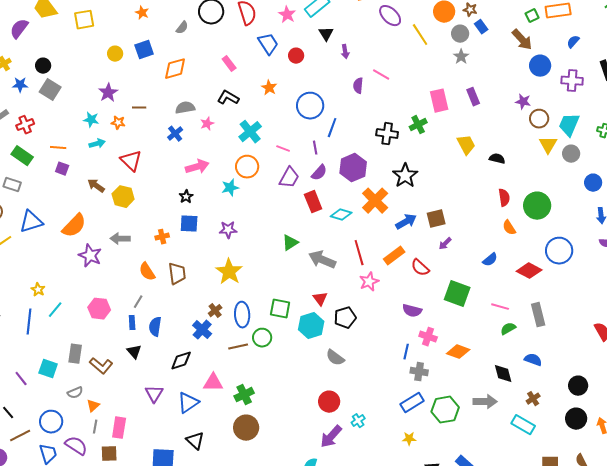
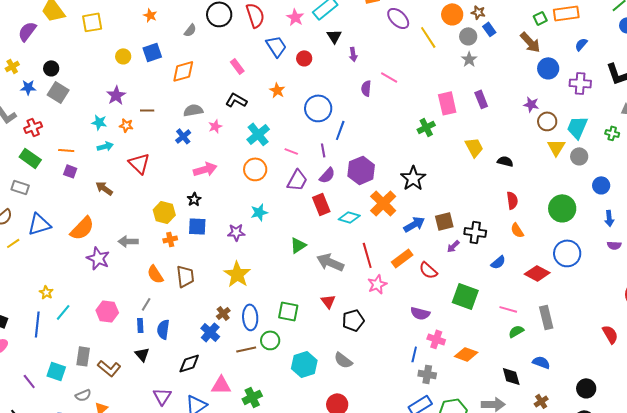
black cross: (387, 134) -> (475, 232), moved
cyan star: (230, 188) -> (259, 212), moved
yellow hexagon: (123, 197) -> (164, 212), moved
green circle: (537, 206) -> (562, 208), moved
cyan hexagon: (311, 326) -> (304, 364), moved

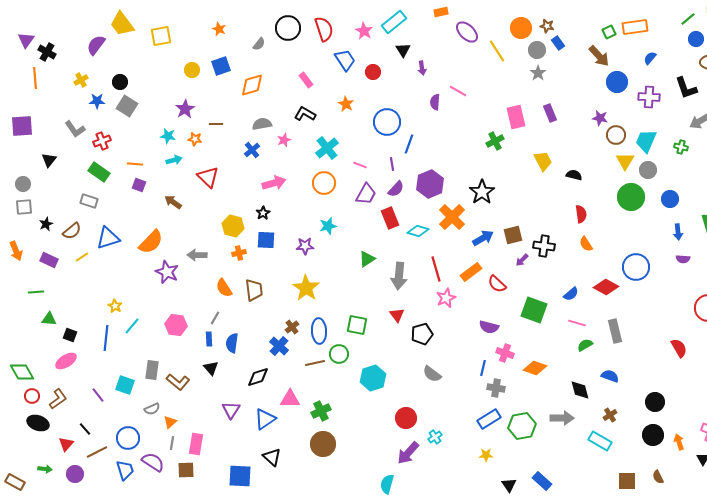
green circle: (562, 208) -> (631, 197), moved
gray arrow: (330, 262) -> (399, 276), turned -108
blue semicircle: (498, 262) -> (571, 294), moved
gray semicircle: (343, 360) -> (432, 374), moved

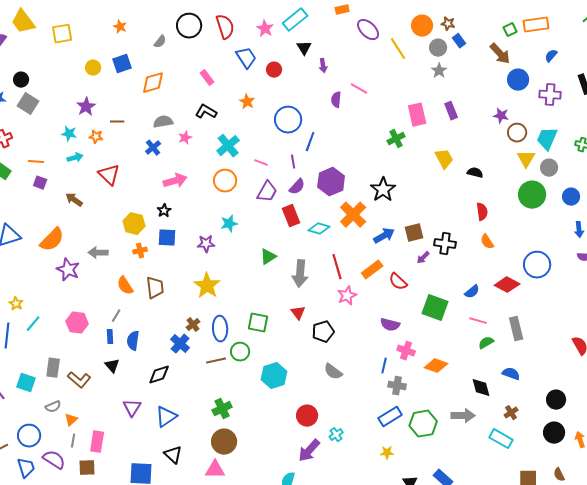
pink triangle: (290, 399) -> (215, 470), moved

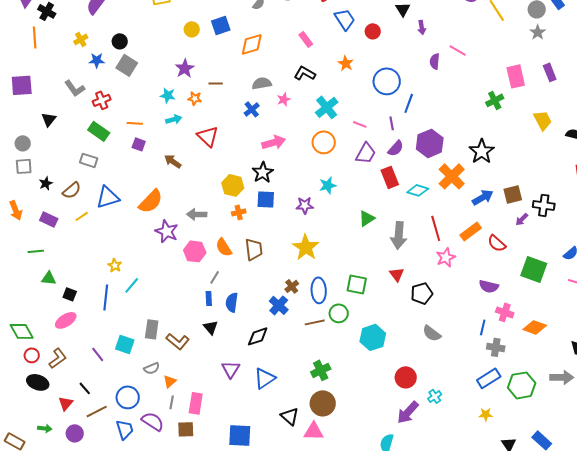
black star: (164, 211) -> (263, 172), size x1.5
pink hexagon: (77, 323) -> (195, 251), moved
black triangle: (173, 455) -> (290, 416), moved

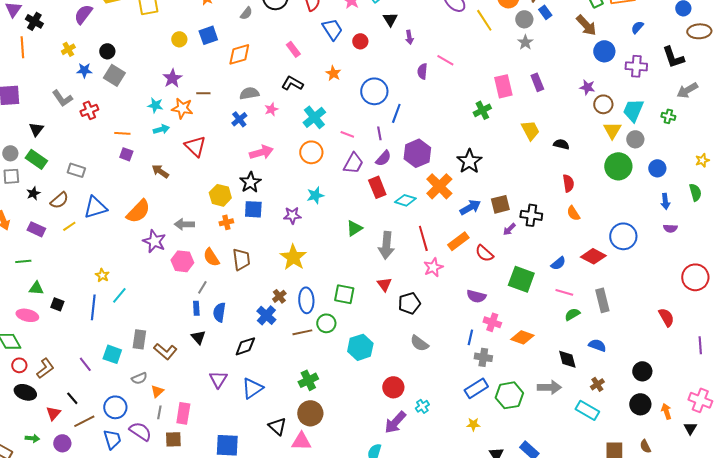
orange star: (195, 98) -> (182, 108), size x1.5
green rectangle: (99, 131) -> (36, 159), moved
pink ellipse: (66, 320) -> (27, 315), moved, turned 45

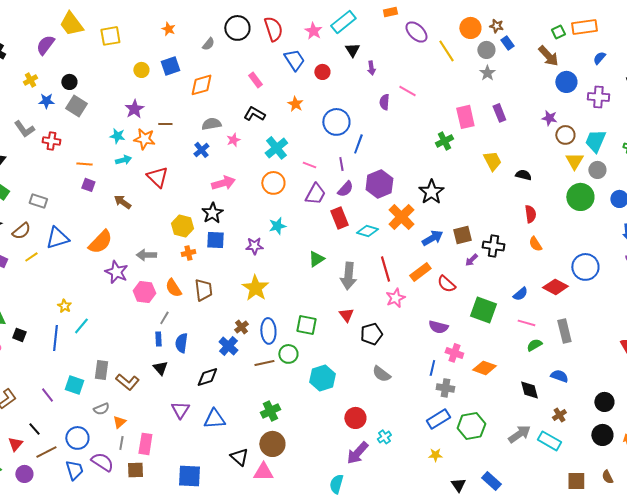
red cross: (89, 110) -> (51, 141), turned 30
gray arrow: (549, 387) -> (519, 434), moved, turned -35
blue triangle: (252, 388) -> (214, 419), turned 30

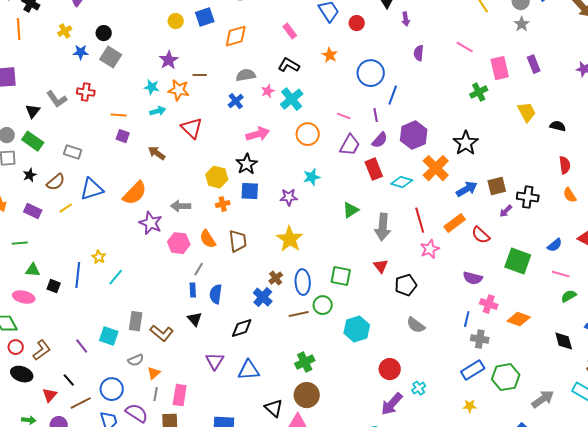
pink line: (407, 91) -> (465, 47), moved
gray L-shape: (24, 129) -> (57, 99), moved
cyan cross: (276, 148) -> (292, 99), moved
blue line: (55, 338) -> (78, 275), moved
gray arrow: (519, 434) -> (543, 399), moved

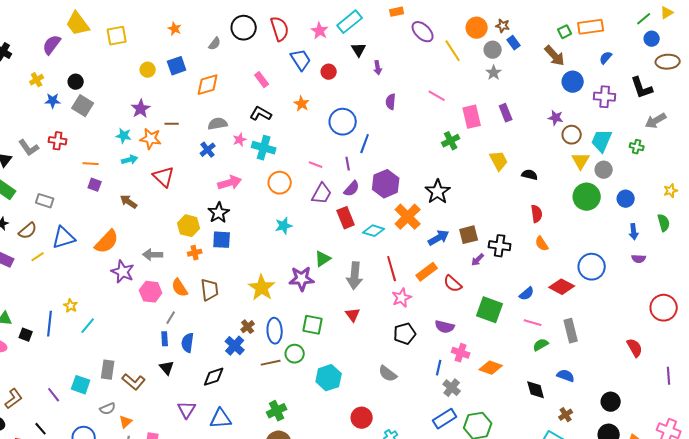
cyan cross: (292, 99) -> (264, 148), turned -35
purple star: (289, 197) -> (302, 279), moved, size x1.4
black pentagon: (406, 285) -> (405, 334), moved
gray cross: (480, 339) -> (452, 388), turned 30

